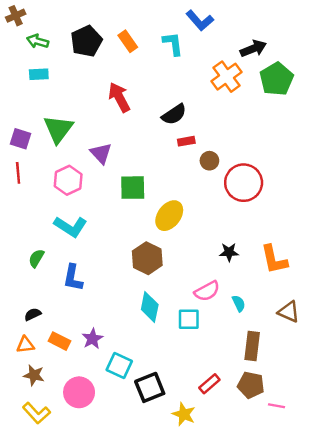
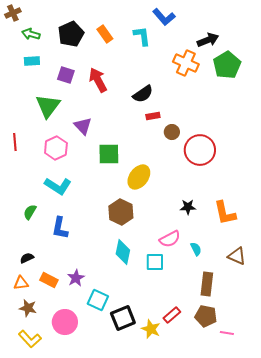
orange cross: (227, 77) -> (186, 63), turned -30
purple square: (21, 139) -> (66, 75), moved
yellow star: (184, 414) -> (151, 329), moved

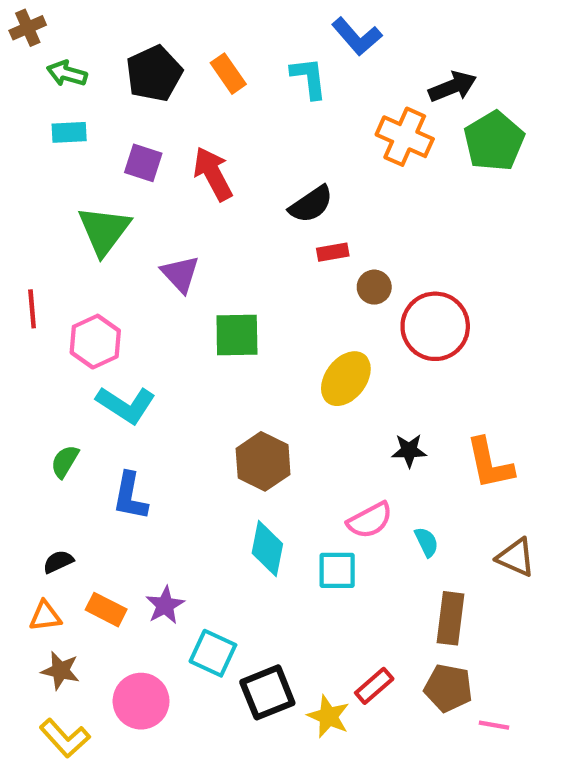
pink hexagon: (56, 148) -> (95, 342), moved
yellow ellipse: (139, 177) -> (346, 379), moved

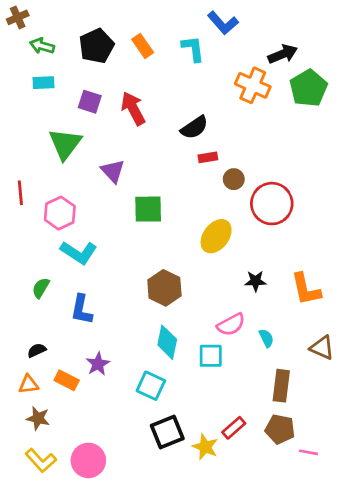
purple star: (165, 605) -> (98, 364), moved
cyan square: (213, 653) -> (151, 386), moved
pink circle: (141, 701) -> (88, 460), moved

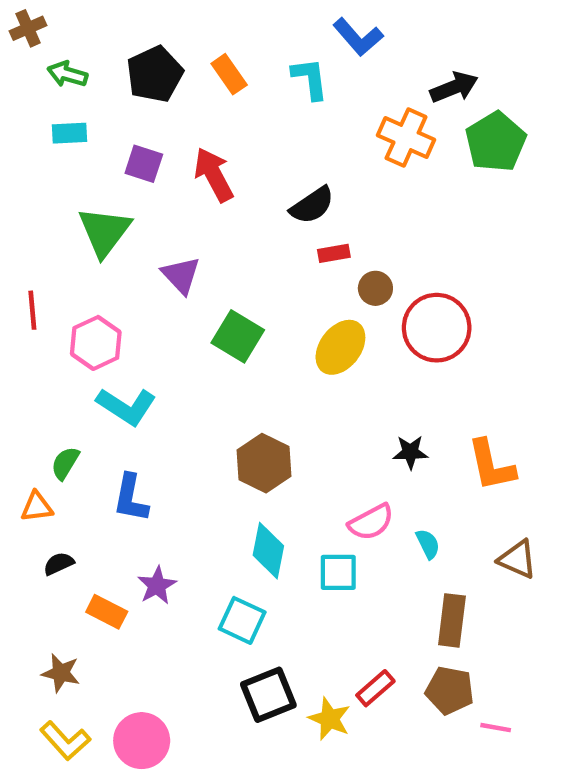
green square: (148, 209) -> (238, 336), turned 32
yellow ellipse: (216, 236) -> (340, 347), moved
orange triangle: (29, 384) -> (37, 507), moved

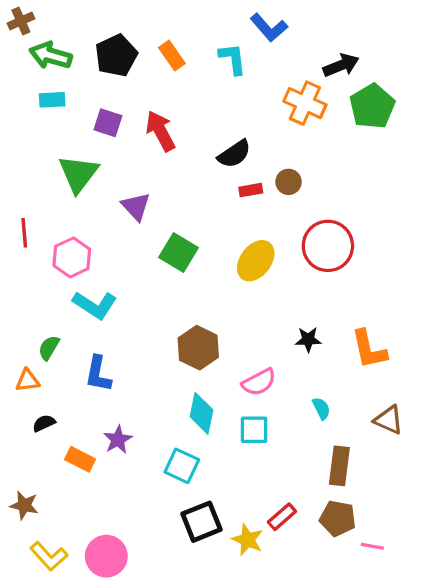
green arrow: (67, 74) -> (50, 55), size x1.4
brown circle: (375, 288) -> (289, 182), moved
pink semicircle: (371, 522) -> (259, 382), moved
brown star: (61, 673) -> (24, 505), moved

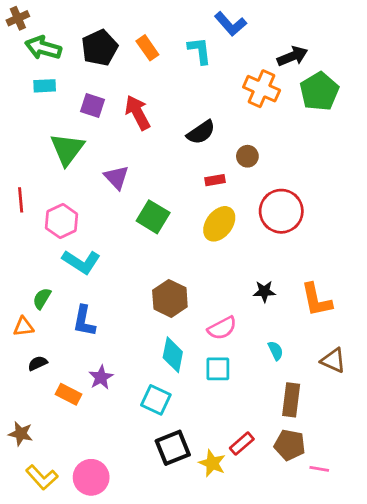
red rectangle: (251, 190) -> (215, 180), moved

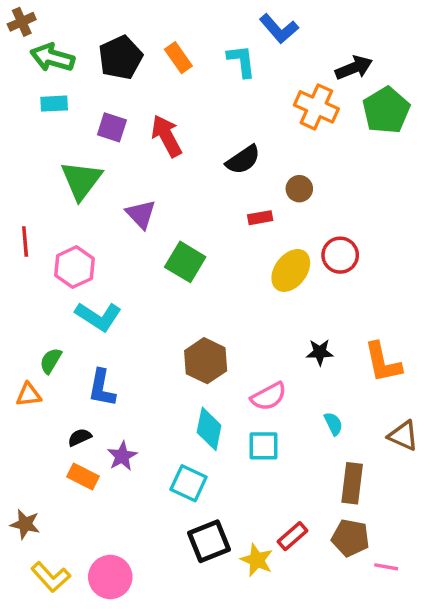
red circle: (281, 211) -> (340, 255), size x0.7
yellow ellipse: (219, 224) -> (291, 270), moved
black semicircle: (38, 363) -> (80, 437), moved

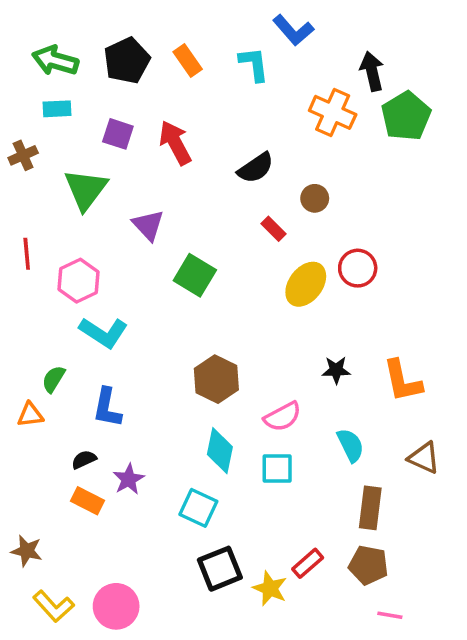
brown cross: (22, 22) -> (23, 155), moved
black arrow: (354, 68) -> (372, 71), turned -81
red rectangle: (260, 218) -> (274, 229), turned 55
cyan semicircle: (333, 424) -> (351, 445), size x1.4
pink line: (386, 567) -> (390, 615), moved

